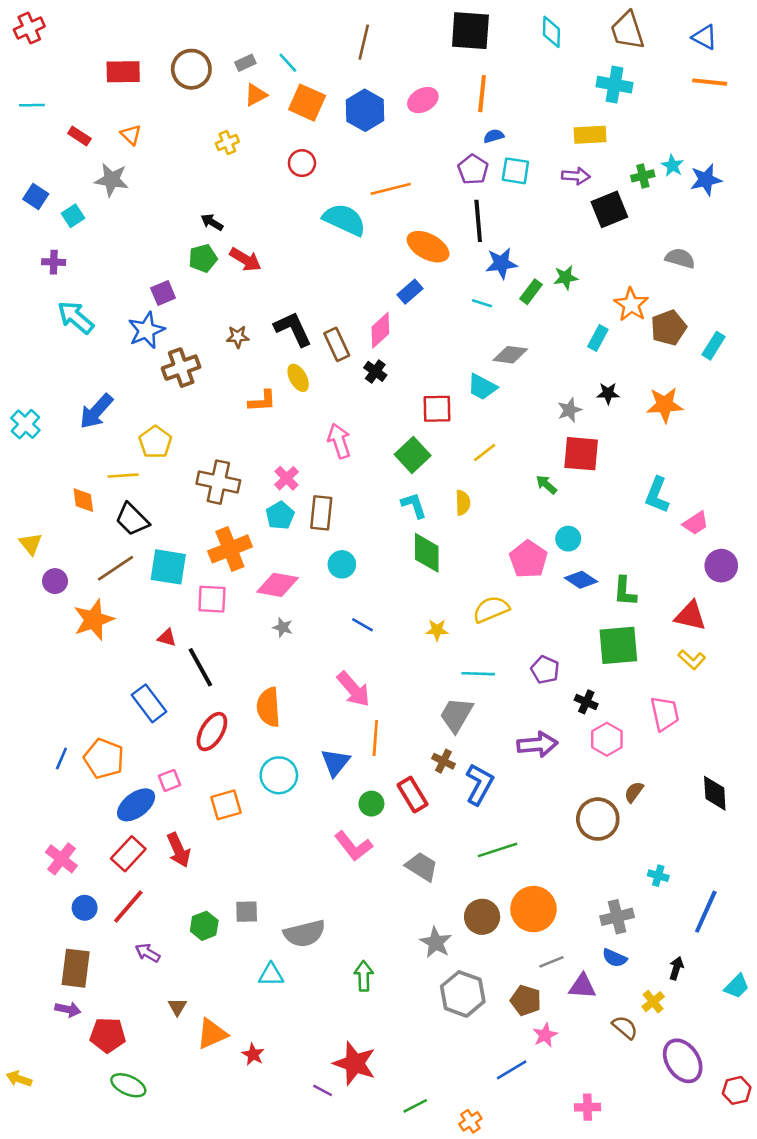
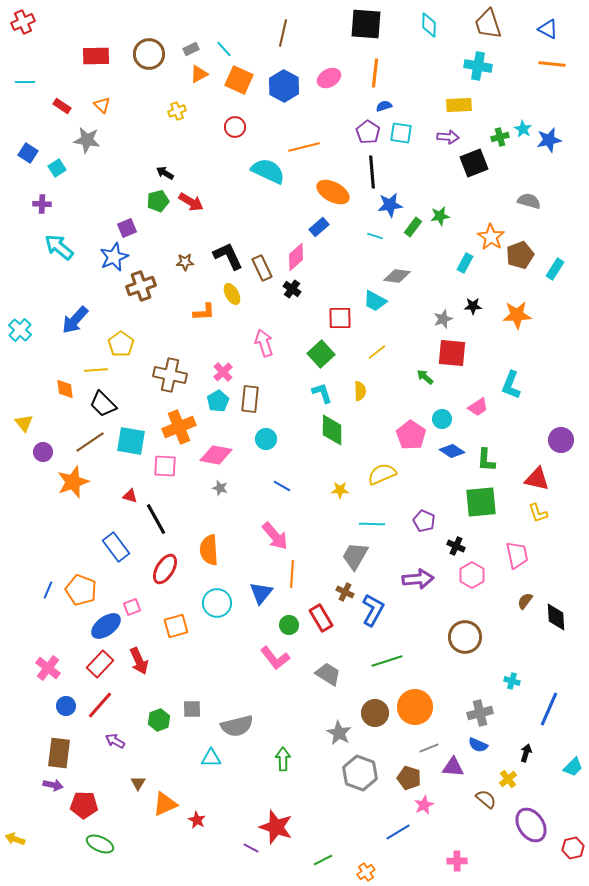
pink trapezoid: (696, 523) -> (478, 407), moved
yellow L-shape: (692, 660) -> (538, 513), turned 30
brown semicircle: (634, 792) -> (525, 601), moved

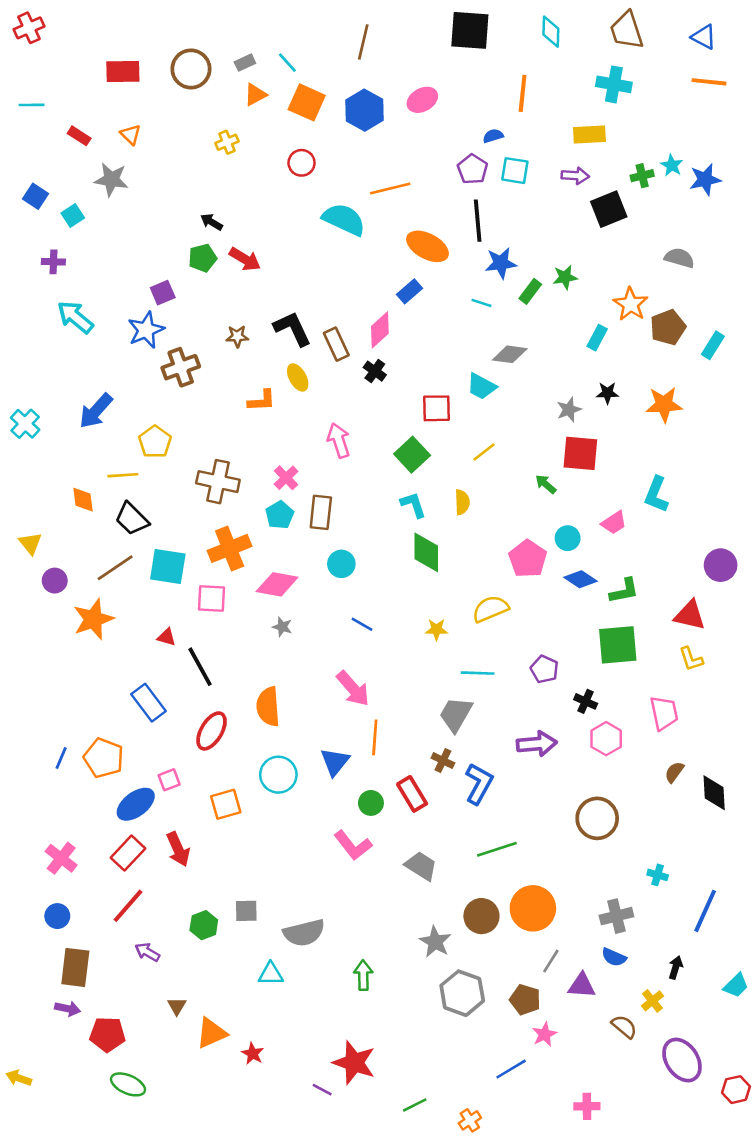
orange line: (375, 73) -> (523, 93), moved
green L-shape: (486, 460) -> (624, 591), turned -105
blue circle: (66, 706) -> (57, 916), moved
gray line: (429, 748) -> (551, 961), turned -36

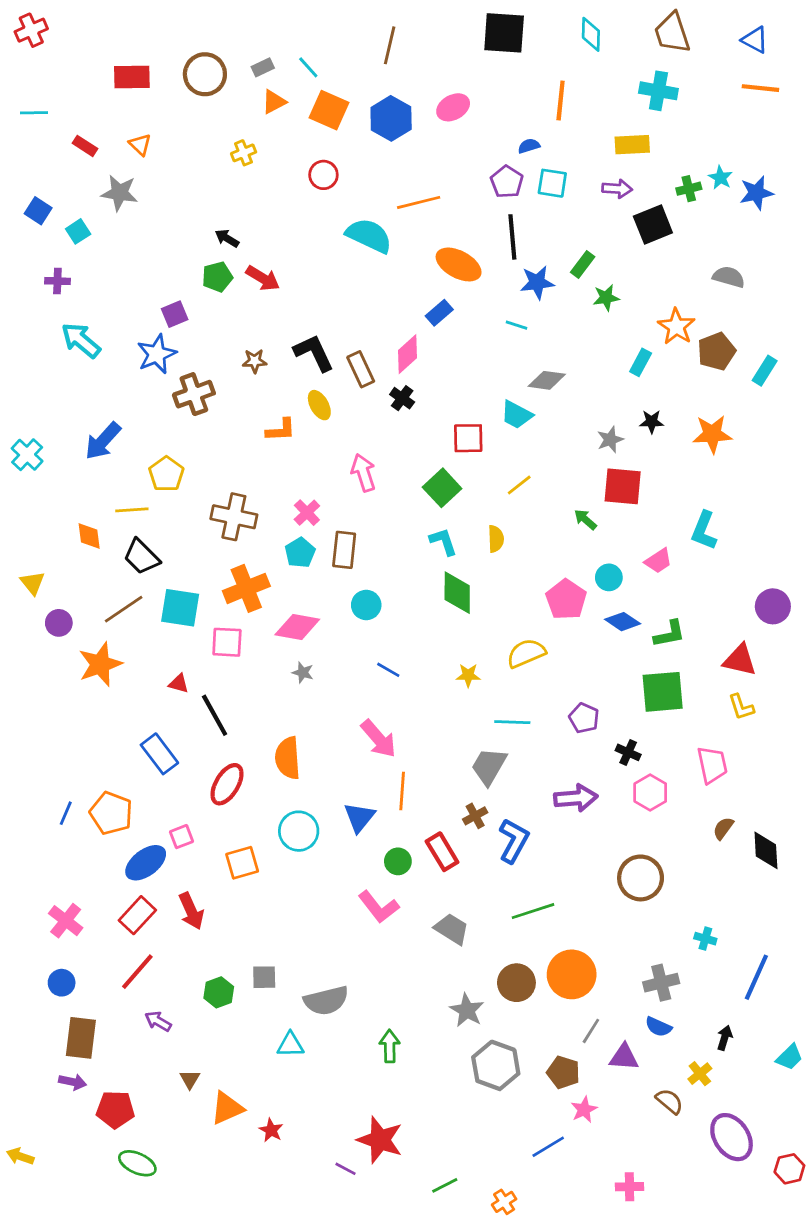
green rectangle: (530, 291) -> (583, 264), moved
brown cross: (443, 761) -> (475, 816), turned 35

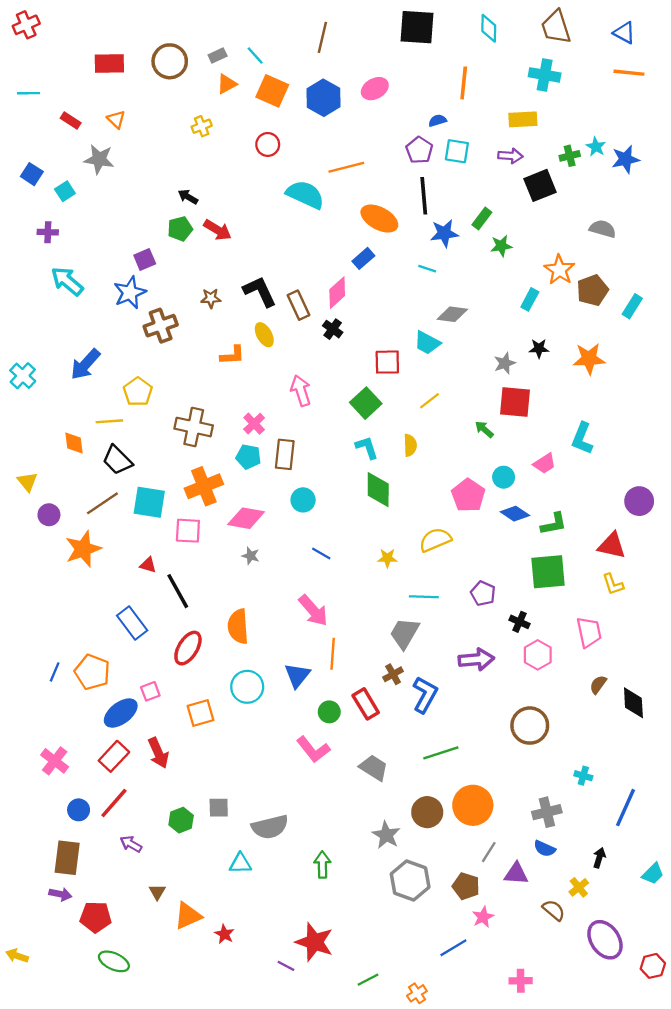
cyan pentagon: (300, 553) -> (248, 457), turned -30
blue circle: (62, 983) -> (79, 810), moved

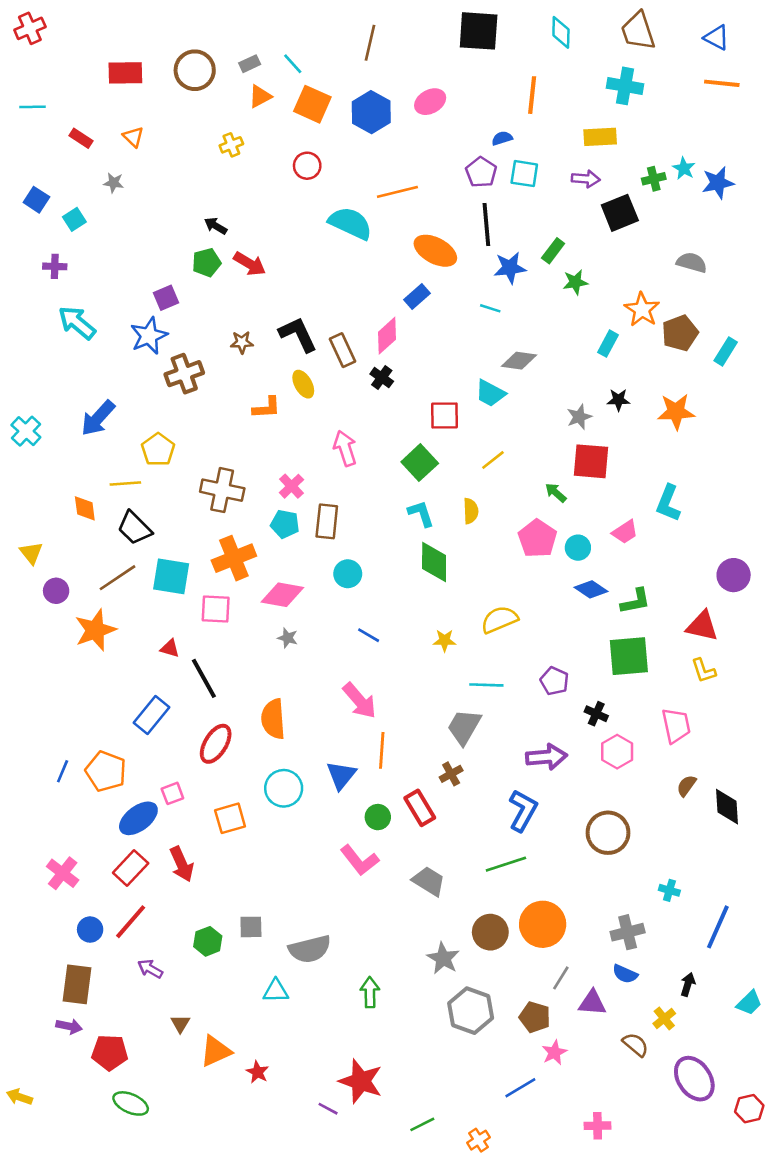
gray star: (99, 159) -> (114, 183), size x0.6
pink pentagon: (468, 495) -> (537, 538), moved
blue rectangle: (132, 623) -> (152, 715), turned 76
blue L-shape: (425, 695) -> (523, 810), moved

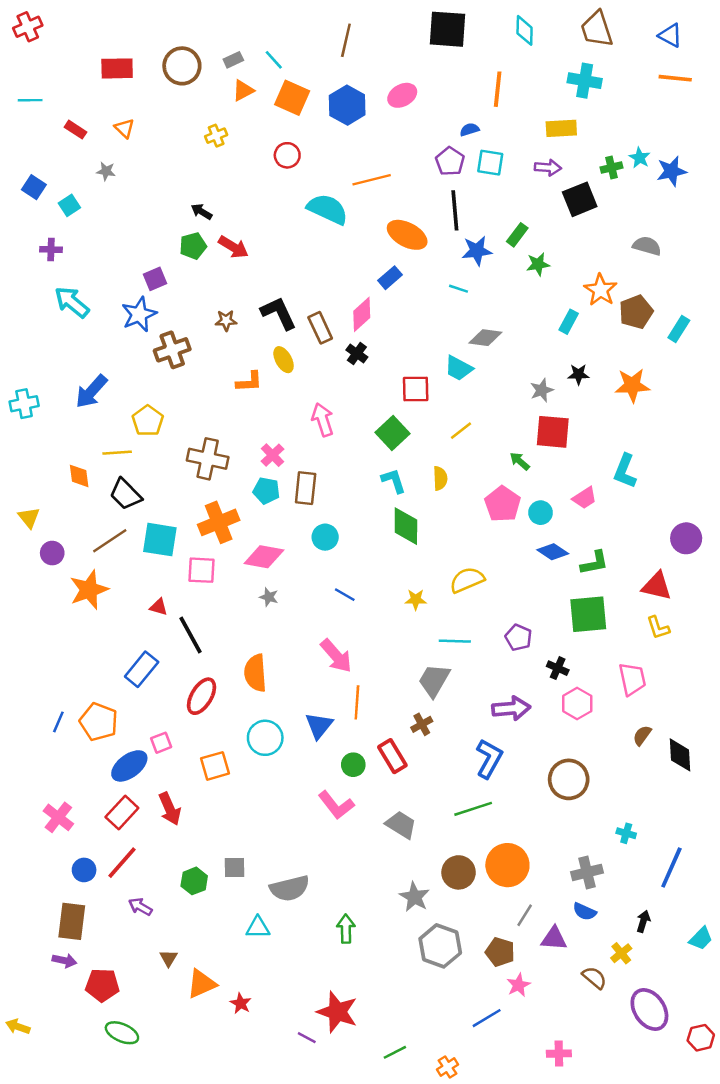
cyan cross: (26, 431) -> (24, 404), turned 36

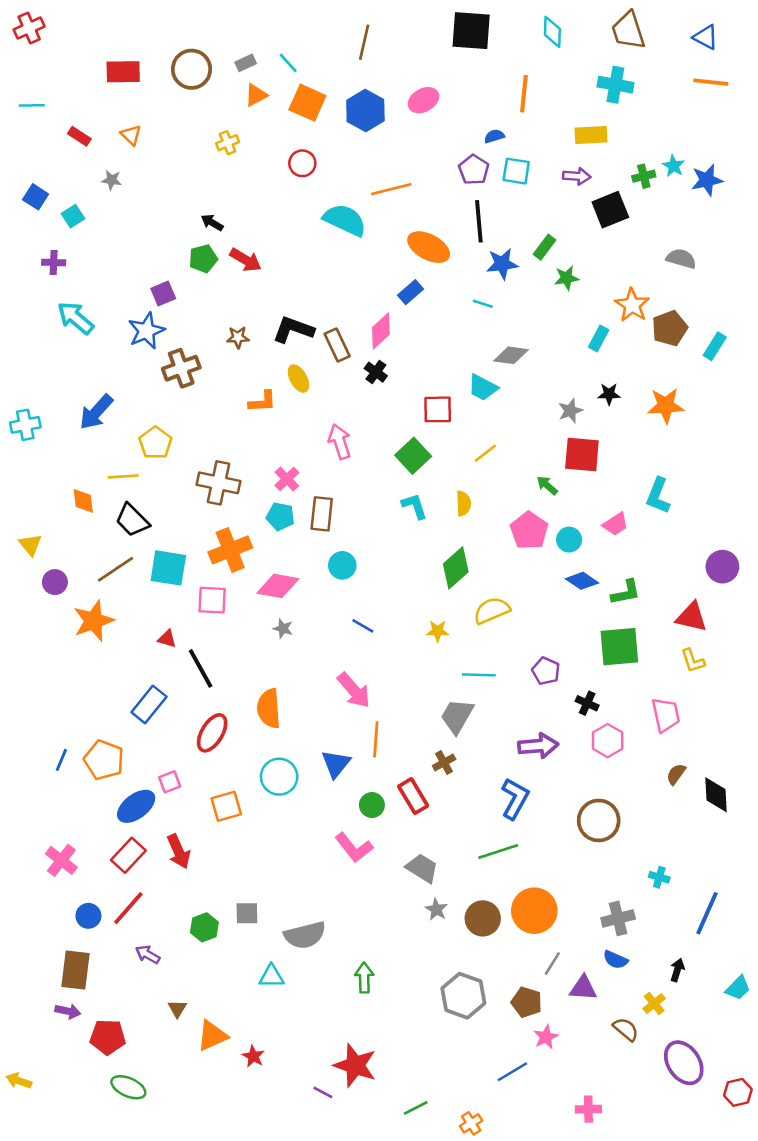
black L-shape: (279, 313) -> (293, 330), turned -45
green diamond: (406, 526) -> (456, 568), moved, turned 48
gray star: (414, 897) -> (436, 909), moved, size x0.7

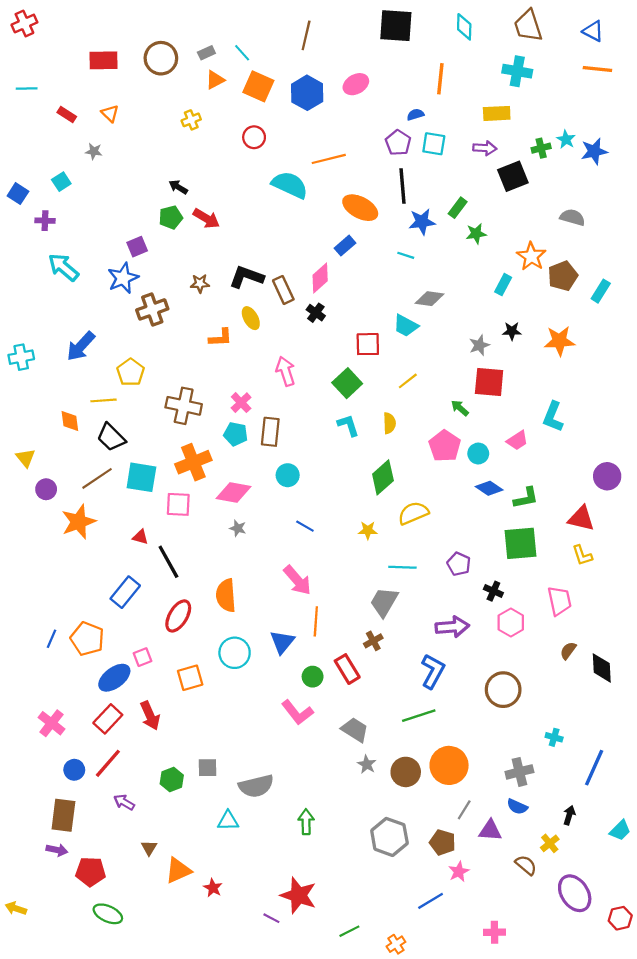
blue square: (36, 197) -> (18, 194), moved

